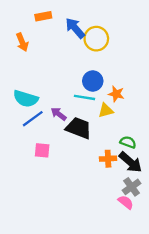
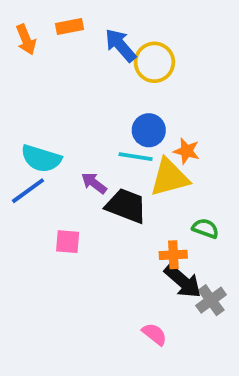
orange arrow: (22, 42) -> (26, 40), moved
yellow triangle: (106, 110) -> (170, 177), size x1.6
blue line: (33, 119) -> (28, 191), moved
black arrow: (130, 162) -> (183, 281), moved
pink semicircle: (126, 202) -> (154, 334), moved

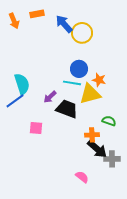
cyan semicircle: (41, 159) -> (22, 84), turned -125
purple arrow: (94, 183) -> (50, 97), turned -80
gray cross: (211, 300) -> (112, 159), turned 35

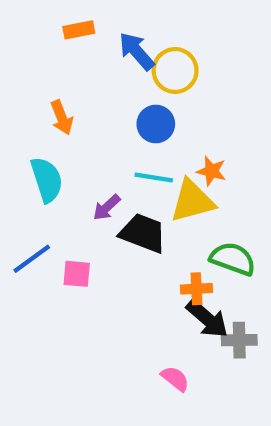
orange arrow: (14, 21) -> (62, 118), moved
blue circle: (79, 69) -> (156, 124), moved
blue line: (15, 101) -> (32, 259), moved
green semicircle: (109, 121) -> (233, 259), size x1.5

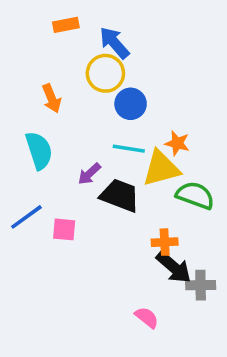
yellow circle: (175, 70) -> (105, 73), moved
green semicircle: (233, 259) -> (195, 195), moved

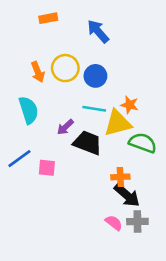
blue arrow: (114, 43) -> (98, 31), moved
yellow circle: (105, 73) -> (65, 68), moved
gray cross: (201, 285) -> (137, 222), moved
pink semicircle: (147, 317) -> (114, 223), moved

